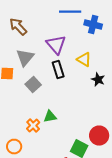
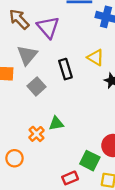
purple triangle: (56, 44) -> (48, 27), moved

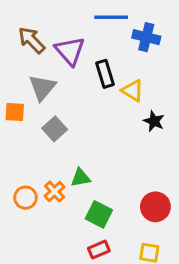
black rectangle: (65, 69) -> (105, 74), moved
orange circle: (14, 158) -> (25, 198), moved
green square: (90, 161) -> (99, 214), moved

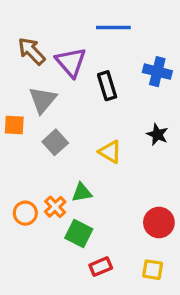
blue cross: (146, 37) -> (157, 72), moved
yellow triangle: (133, 91) -> (110, 152), moved
green square: (99, 214) -> (79, 234), moved

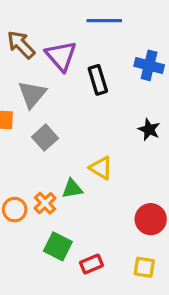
yellow triangle: (110, 152) -> (101, 168), moved
green square: (79, 234) -> (58, 246), moved

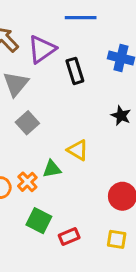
purple triangle: (61, 56) -> (42, 49), turned 36

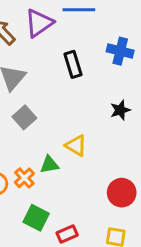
purple triangle: (42, 49) -> (39, 23), moved
black star: (121, 116) -> (120, 110), turned 30

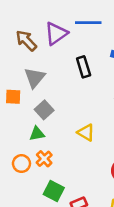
green triangle: (49, 165) -> (37, 134), moved

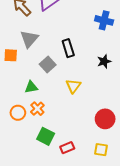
black rectangle: (84, 67) -> (68, 48), moved
gray square: (44, 110) -> (48, 65), moved
yellow triangle: (86, 132) -> (73, 86), turned 35

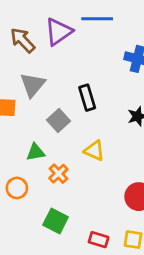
yellow triangle: (73, 86) -> (94, 151), turned -42
orange cross: (37, 109) -> (58, 174), moved
red rectangle: (67, 148) -> (99, 240), moved, turned 40

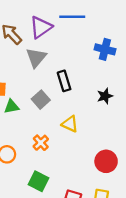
gray triangle: (33, 85) -> (36, 58), moved
green triangle: (35, 152) -> (12, 107), moved

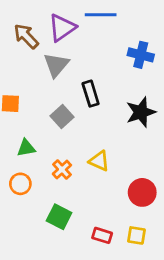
black star: (105, 96) -> (141, 112), size x1.5
green triangle: (12, 107) -> (26, 148), moved
yellow triangle: (70, 124) -> (99, 161), moved

